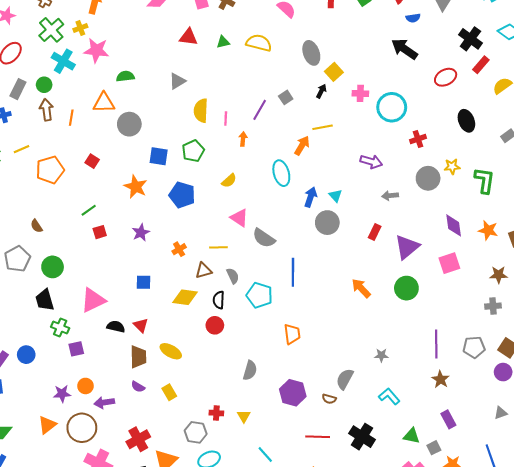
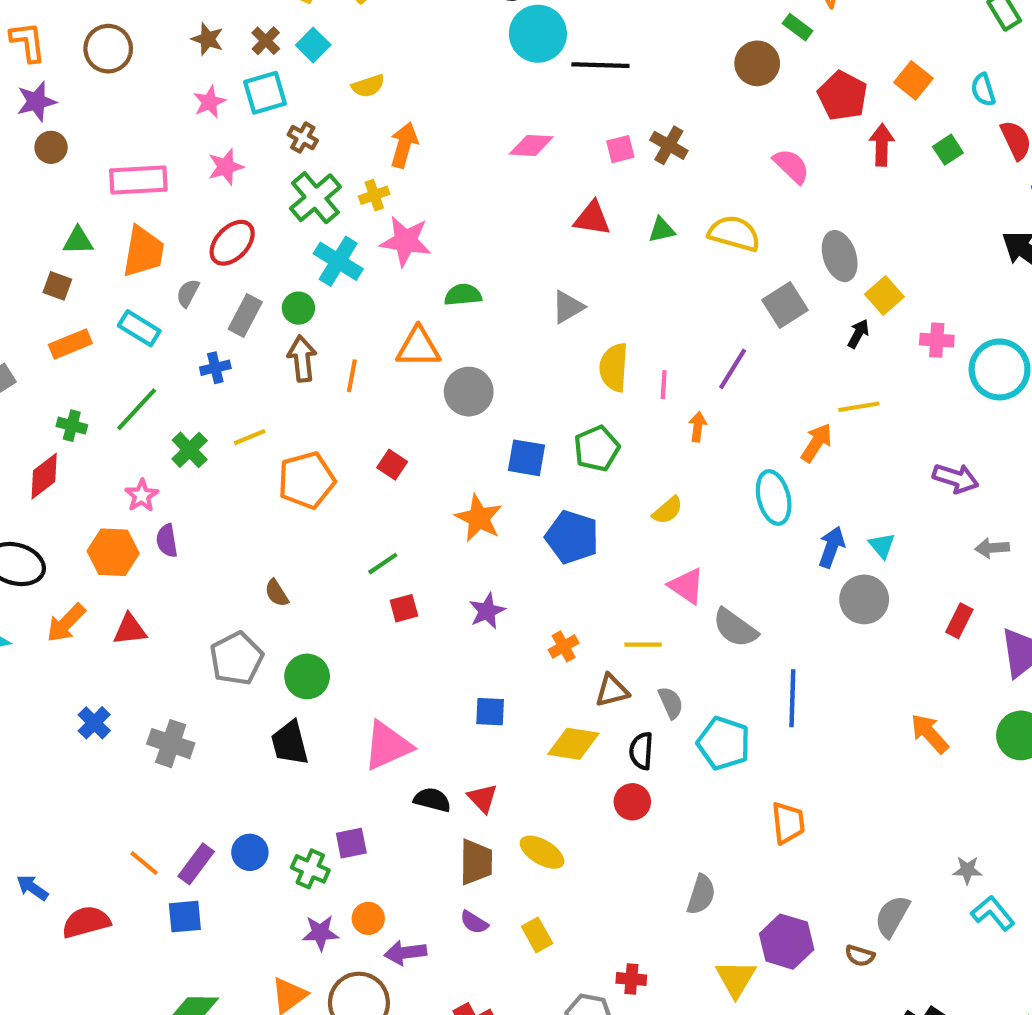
gray square: (286, 97) -> (785, 305), moved, size x1.5
green cross: (60, 328) -> (310, 869), moved
cyan L-shape: (389, 396) -> (993, 913), moved
yellow triangle: (244, 416) -> (736, 979), moved, size x1.5

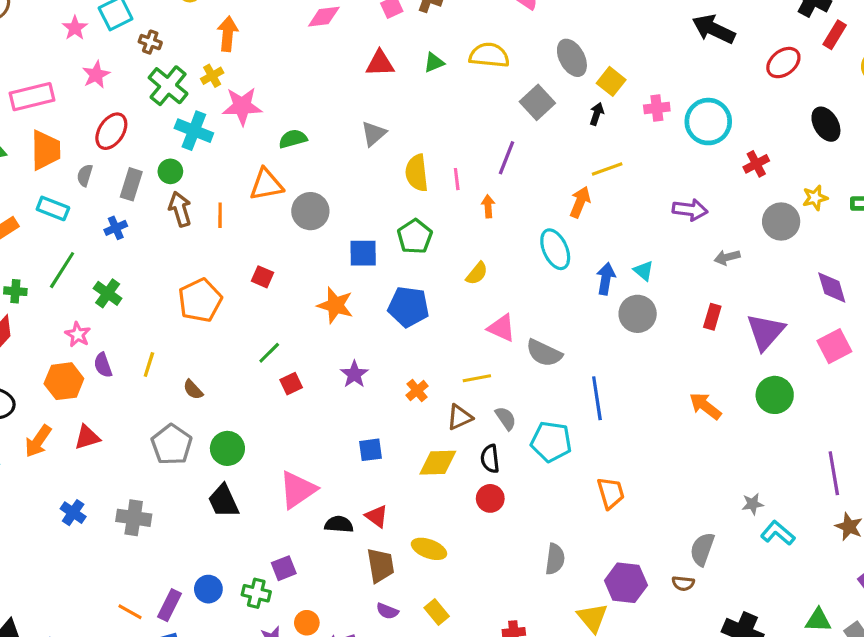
yellow line: (250, 437) -> (149, 365), moved, turned -40

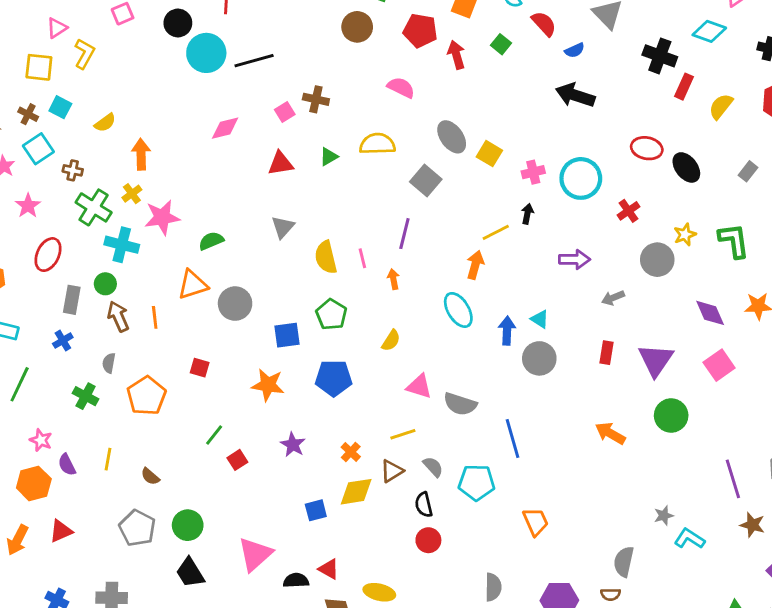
red ellipse: (783, 63) -> (647, 148), moved, turned 56
black arrow: (597, 114) -> (527, 214), moved
gray semicircle: (85, 175) -> (109, 363), moved
green cross: (108, 293) -> (86, 396), moved
yellow diamond: (438, 463) -> (356, 492), moved

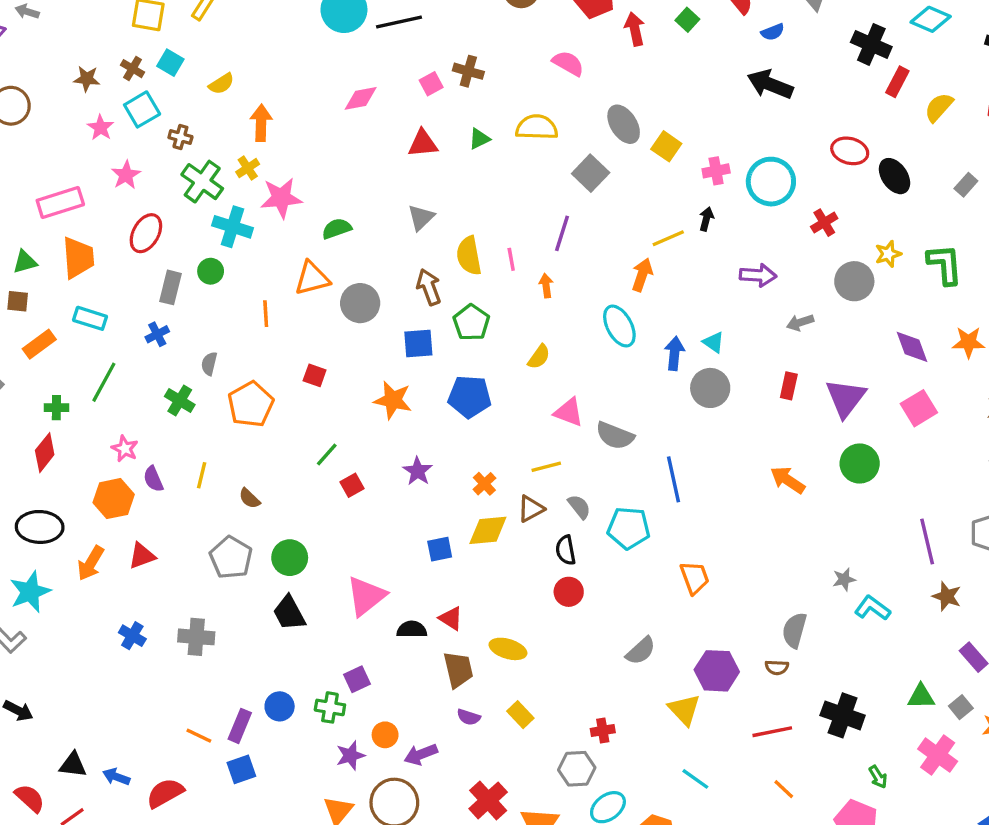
brown arrow: (118, 316) -> (429, 287), moved
gray semicircle: (493, 587) -> (641, 651), turned 44

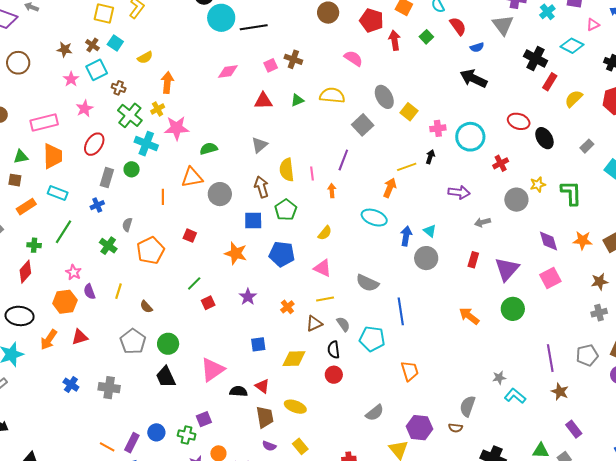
cyan ellipse: (619, 326) -> (374, 218), turned -45
pink triangle: (569, 412) -> (323, 268), moved
yellow diamond: (488, 530) -> (294, 359), moved

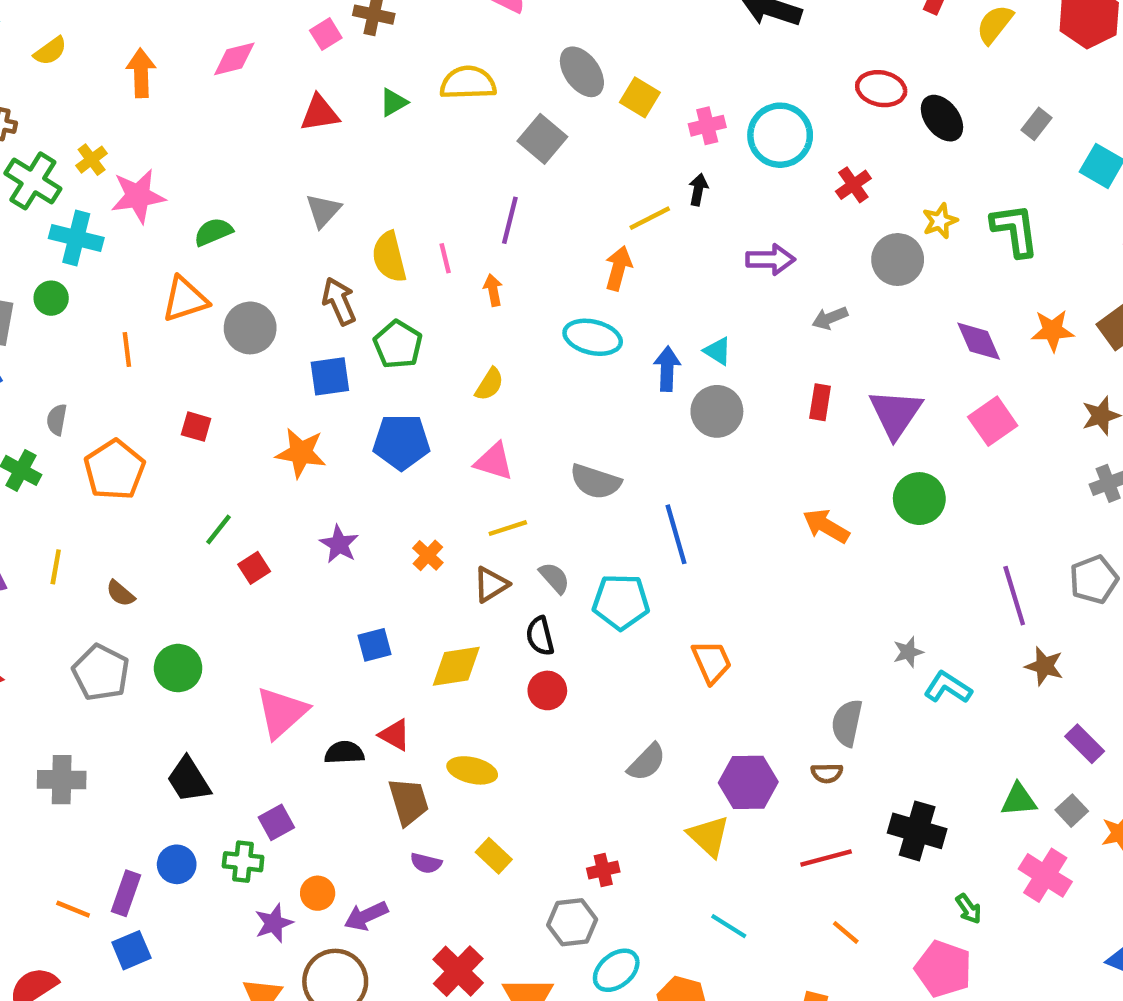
orange arrow: (167, 82) -> (141, 73), moved
black trapezoid: (166, 377) -> (189, 780), moved

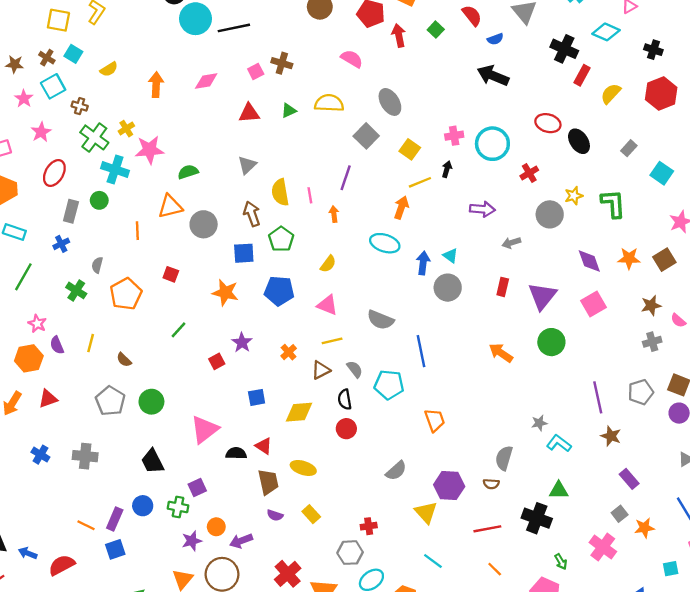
yellow square: (640, 97) -> (410, 149), moved
red square: (254, 568) -> (217, 361), moved
green triangle: (1019, 800) -> (559, 490), moved

